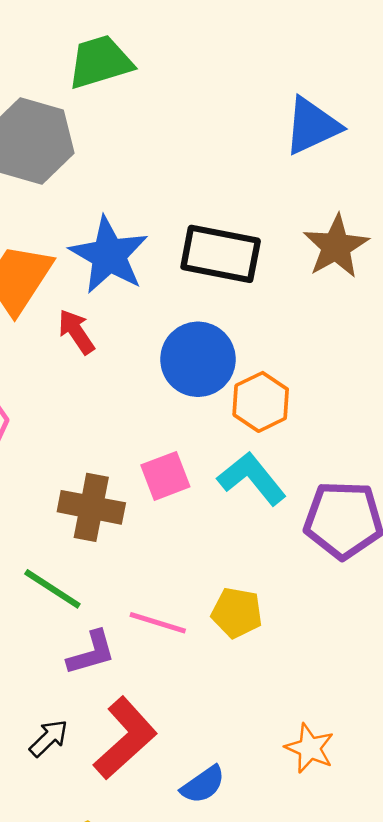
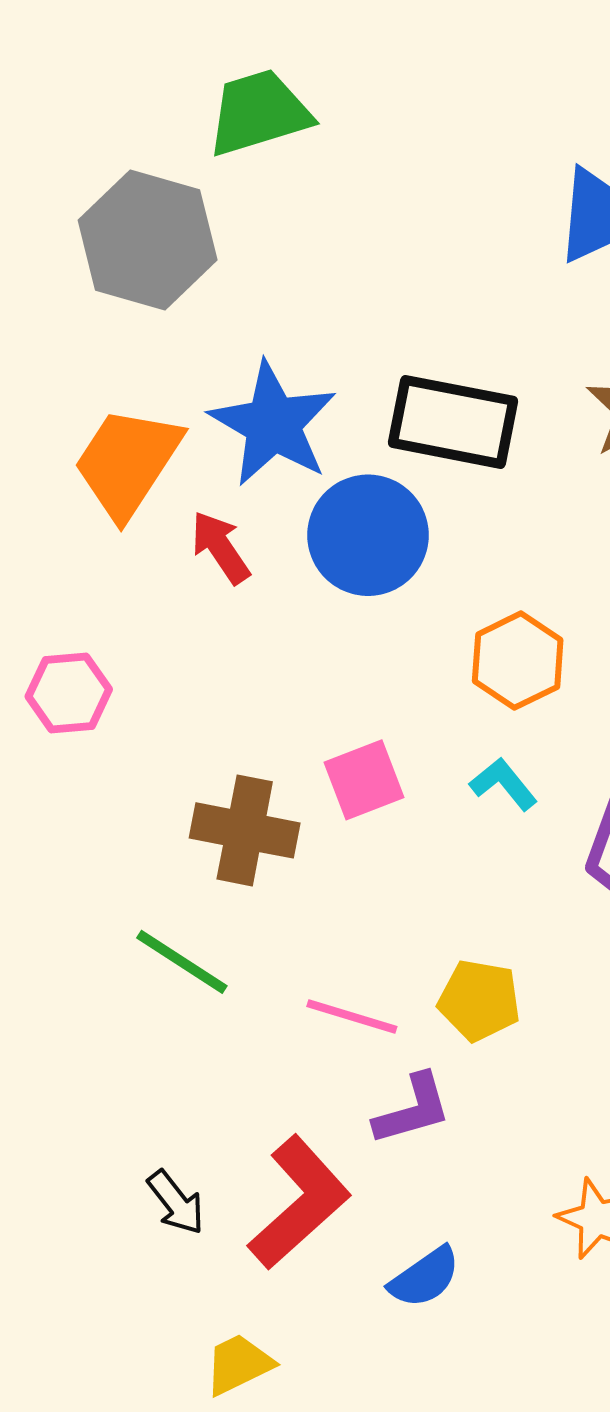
blue circle: (198, 359) -> (368, 535), moved
cyan L-shape: (252, 478) -> (504, 784), size x0.6
purple L-shape: (91, 653) -> (413, 1110), moved
black arrow: (49, 738) -> (176, 1203), turned 96

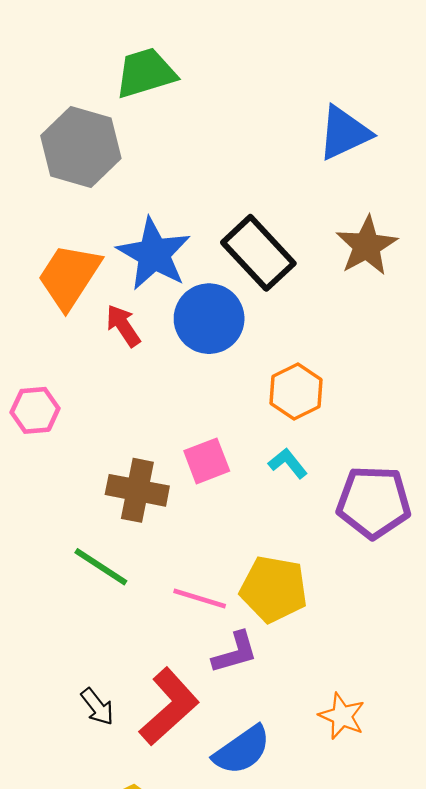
black rectangle: (453, 422) -> (258, 253), turned 36
yellow pentagon: (479, 1000) -> (274, 589), size x1.4
blue semicircle: (425, 1277) -> (242, 750), size x1.4

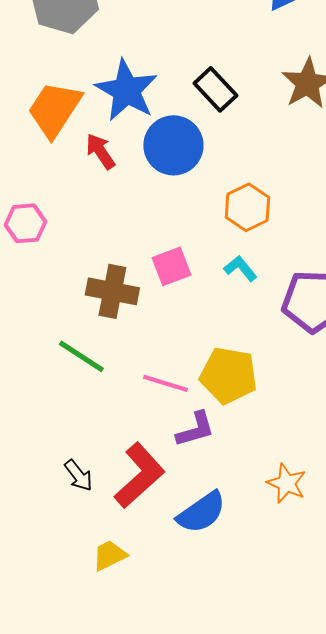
black rectangle: (258, 253) -> (215, 89), size x0.7

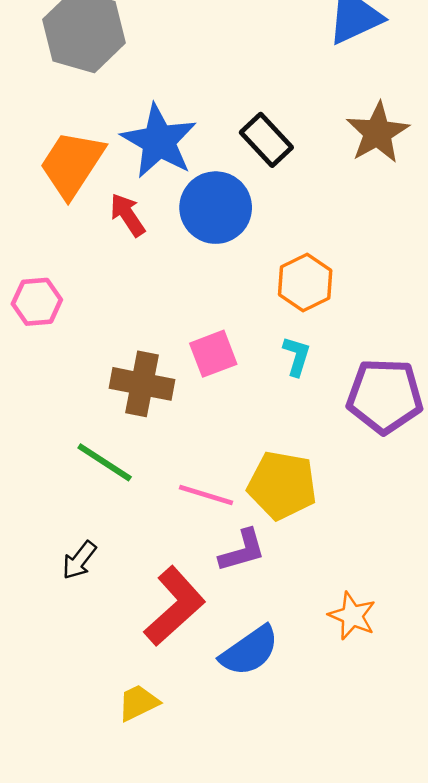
cyan L-shape: (240, 268) -> (297, 356), turned 56
black arrow: (78, 475) -> (79, 560), moved, turned 76

